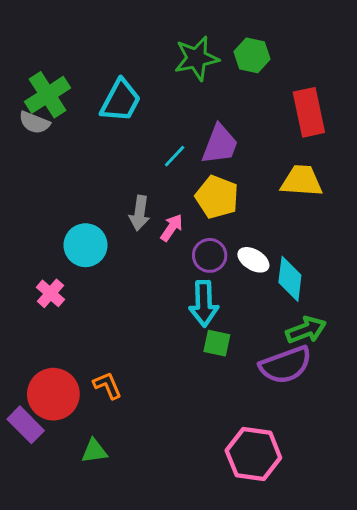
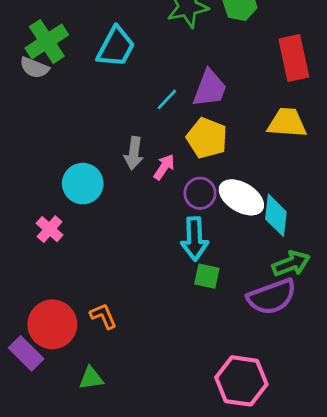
white ellipse: (253, 260) -> (241, 197), size x1.5

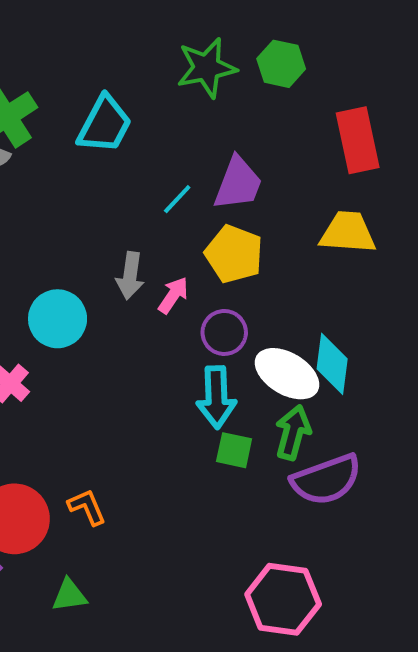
white ellipse: (241, 197) -> (287, 374), moved
green arrow: (291, 264) -> (293, 433), moved, turned -54

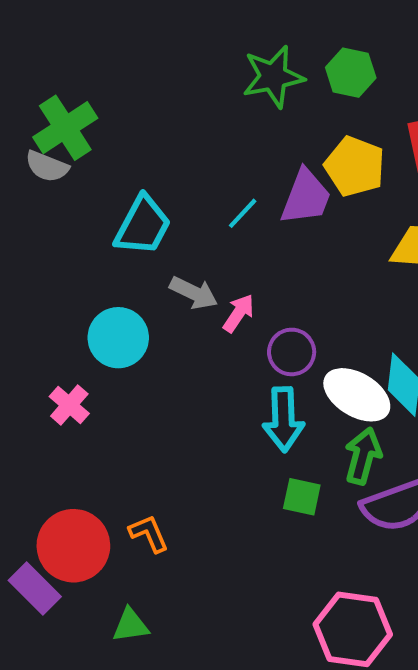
cyan trapezoid: (105, 125) -> (143, 226), moved
yellow pentagon: (234, 254) -> (355, 166), moved
gray arrow: (130, 276) -> (194, 293), turned -72
green square: (234, 450) -> (302, 497), moved

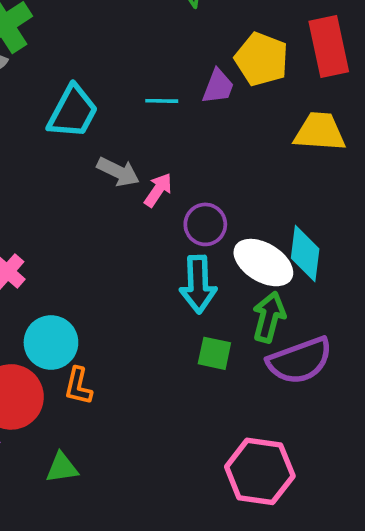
purple trapezoid: (306, 197) -> (218, 86), size x0.7
cyan line: (243, 213) -> (162, 101), turned 48
cyan circle: (118, 338) -> (51, 342), moved
orange L-shape: (149, 533) -> (78, 386), turned -144

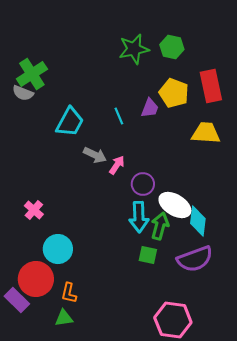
cyan line: (162, 101) -> (119, 116), turned 66
cyan diamond: (305, 253) -> (198, 221), moved
green arrow: (269, 317) -> (160, 226), moved
orange L-shape: (78, 386) -> (69, 293), moved

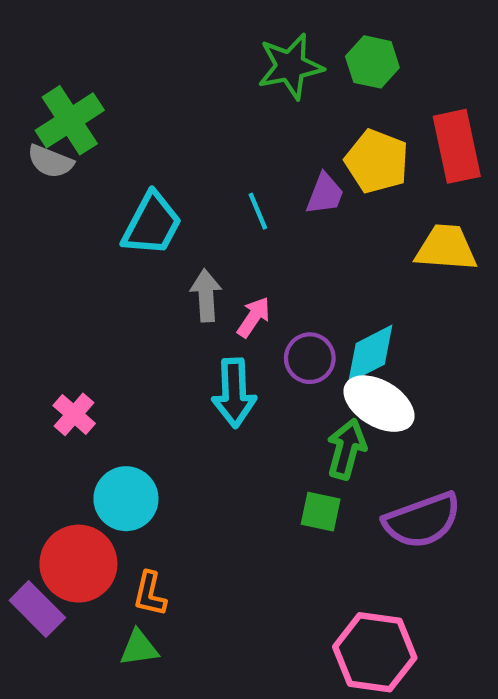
gray arrow: (95, 155) -> (206, 295), turned -120
cyan arrow: (139, 217) -> (234, 393), moved
cyan diamond: (198, 221) -> (370, 354), moved, turned 56

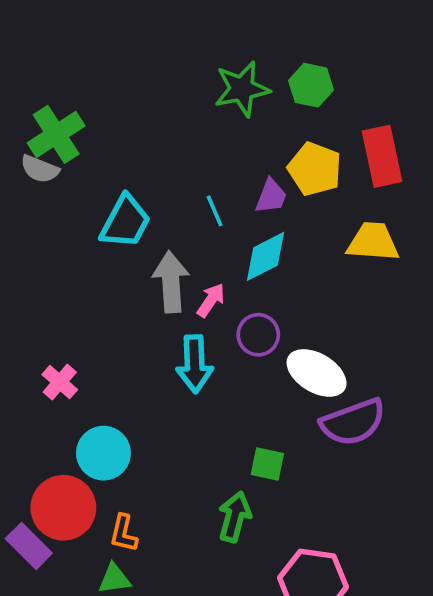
gray arrow: (206, 295) -> (171, 282), size x1.4
cyan diamond: (370, 354) -> (266, 256), moved
green arrow: (347, 449) -> (235, 517), moved
purple semicircle: (422, 520) -> (353, 422), moved

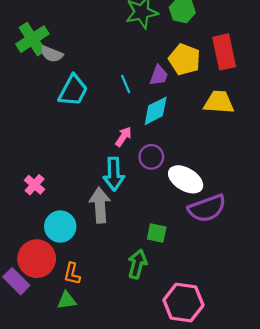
gray semicircle: (40, 169) -> (52, 54), moved
gray arrow: (171, 282) -> (100, 205), moved

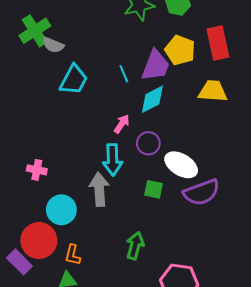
purple trapezoid: (159, 75) -> (156, 66), size x1.6
pink cross: (35, 185) -> (37, 170), turned -30
green square: (157, 233) -> (153, 189), moved

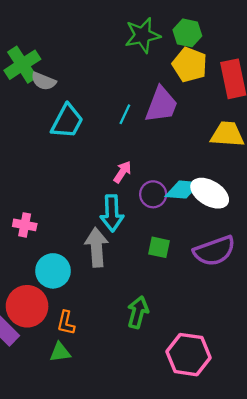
yellow pentagon: (180, 50) -> (190, 65), moved
cyan line: (124, 74) -> (125, 114), turned 48
cyan diamond: (152, 99) -> (183, 190), moved, turned 32
white ellipse: (181, 165) -> (210, 193), moved

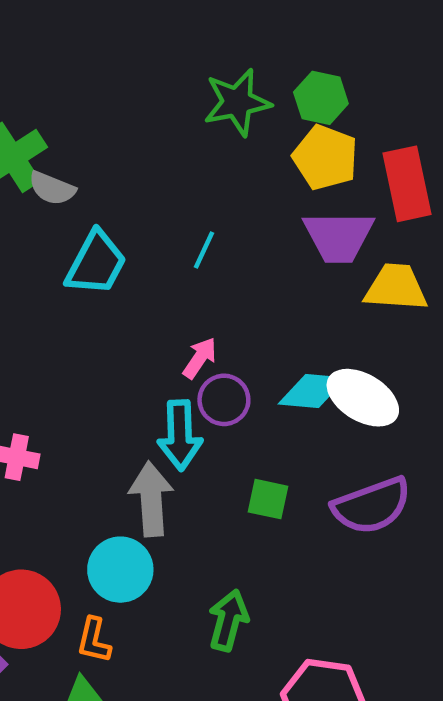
purple trapezoid: (161, 105) -> (339, 237), moved, turned 69
purple circle: (153, 194) -> (224, 400), moved
cyan circle: (53, 271) -> (120, 570), moved

